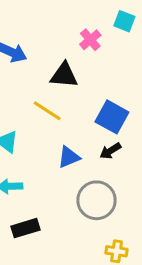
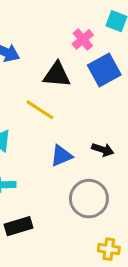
blue square: (112, 117) -> (104, 70), moved, turned 32
black arrow: (110, 151) -> (103, 150), turned -130

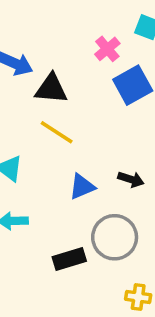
black triangle: (57, 75) -> (51, 89), moved
black rectangle: (19, 226) -> (69, 259), moved

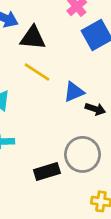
blue triangle: (82, 187) -> (74, 92), moved

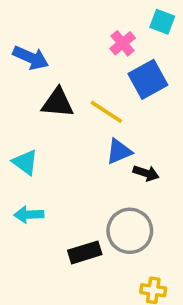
black triangle: (33, 38) -> (58, 103), moved
yellow line: (37, 72) -> (106, 112), moved

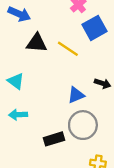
blue triangle: (119, 151) -> (76, 95), moved
black arrow: (146, 173) -> (103, 83), moved

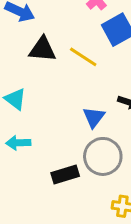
blue triangle: (76, 95) -> (94, 117), turned -30

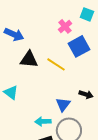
cyan arrow: (18, 143) -> (43, 121), moved

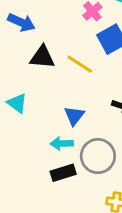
blue triangle: (63, 104) -> (74, 116), moved

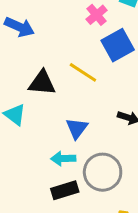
black triangle: (42, 57) -> (42, 83), moved

